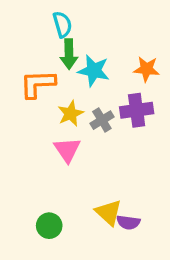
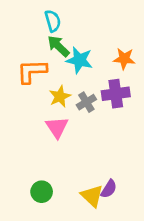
green arrow: (69, 54) -> (58, 46), turned 135
yellow triangle: (109, 212) -> (92, 196), moved
purple semicircle: (128, 222) -> (109, 189), turned -66

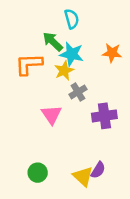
cyan semicircle: (53, 21) -> (72, 19), moved
purple cross: (116, 94) -> (104, 116), moved
yellow star: (60, 97) -> (64, 71), moved

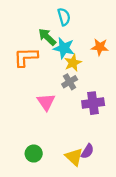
yellow star: (64, 71) -> (73, 63), moved

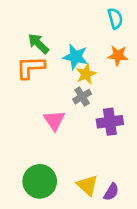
cyan semicircle: (64, 17) -> (115, 18), moved
green arrow: (47, 37) -> (38, 44), moved
purple semicircle: (87, 151) -> (111, 192), moved
green circle: (34, 154) -> (40, 181), size x1.6

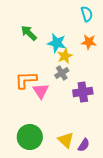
orange L-shape: (30, 67) -> (26, 80), moved

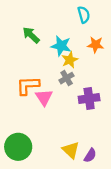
cyan semicircle: (87, 14) -> (84, 15), moved
green circle: (30, 137) -> (18, 147), moved

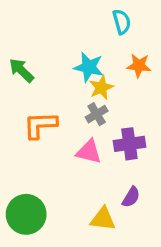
green arrow: (31, 35) -> (21, 70), moved
pink triangle: (44, 97) -> (89, 152), moved, turned -42
yellow triangle: (71, 150) -> (103, 219), turned -36
purple semicircle: (90, 155) -> (131, 197), moved

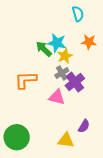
green arrow: (21, 70) -> (44, 49), moved
purple cross: (129, 144) -> (75, 82), moved, turned -30

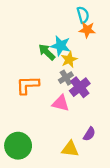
orange star: (89, 42) -> (87, 30), moved

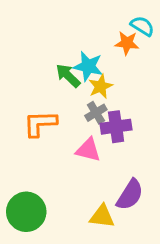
cyan semicircle: (83, 15) -> (142, 26), moved, turned -42
purple cross: (80, 87) -> (116, 127), turned 30
purple semicircle: (89, 134) -> (130, 195), size x1.5

